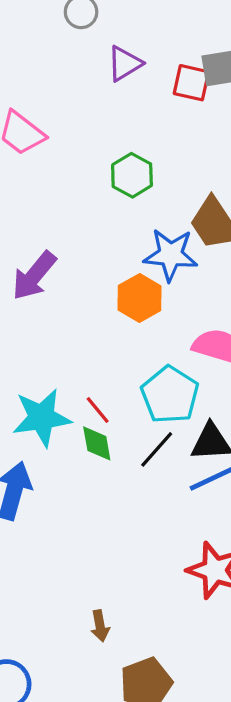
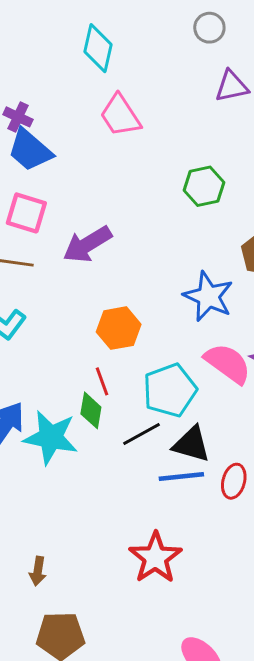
blue star: (171, 255) -> (208, 296), moved
orange hexagon: (140, 298) -> (119, 328), moved
cyan star: (42, 418) -> (51, 437), moved

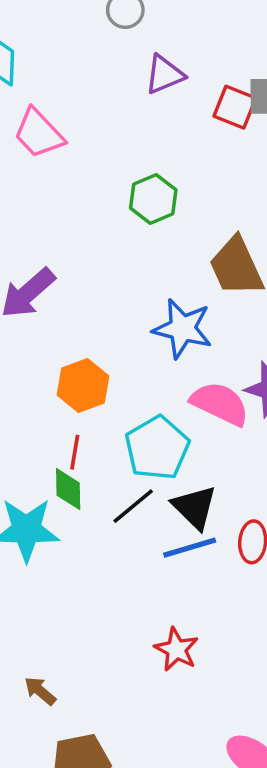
red line: (102, 381) -> (75, 452), turned 40
black triangle: (191, 444) -> (195, 507), turned 39
red star: (155, 558) -> (176, 649), size x0.7
brown arrow: (38, 571) -> (40, 691), turned 132

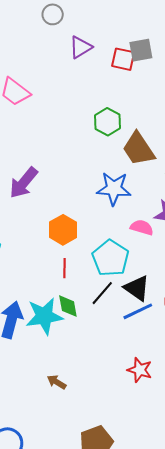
green hexagon: (153, 199) -> (107, 122), moved
pink semicircle: (220, 404) -> (142, 227), size x0.7
green diamond: (68, 489) -> (68, 306), moved
brown arrow: (40, 691) -> (57, 382), moved

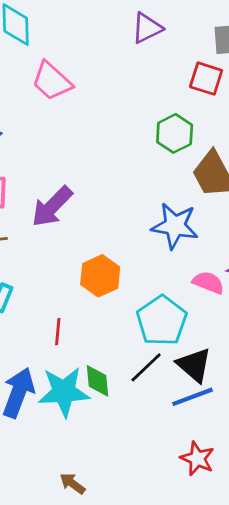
red square: (123, 59) -> (206, 79), moved
red line: (64, 268) -> (58, 332), moved
red star: (140, 370) -> (197, 459), moved

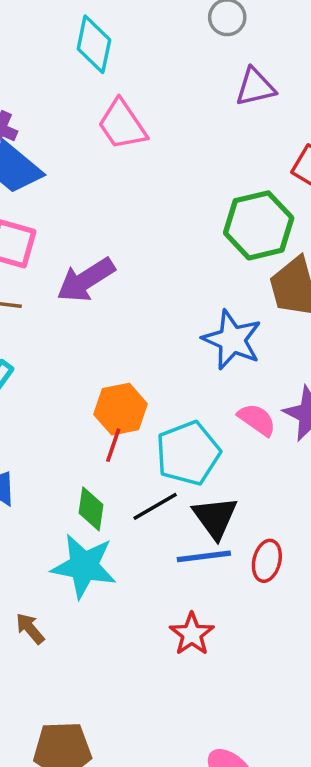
green hexagon: (175, 133) -> (259, 225), size x1.4
orange hexagon: (100, 276) -> (121, 409), moved
red line: (58, 332) -> (113, 445), moved
cyan star: (64, 392) -> (84, 566), moved

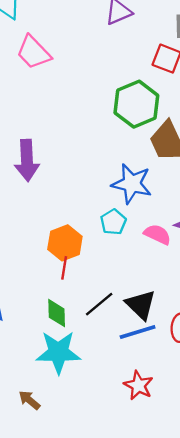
purple arrow: (86, 280) -> (27, 160), turned -51
cyan pentagon: (188, 453) -> (113, 222), moved, size x0.6

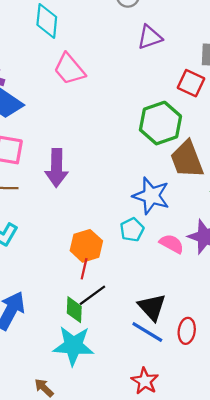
black line: (99, 304) -> (92, 295), moved
blue line: (138, 332) -> (147, 332), turned 44

